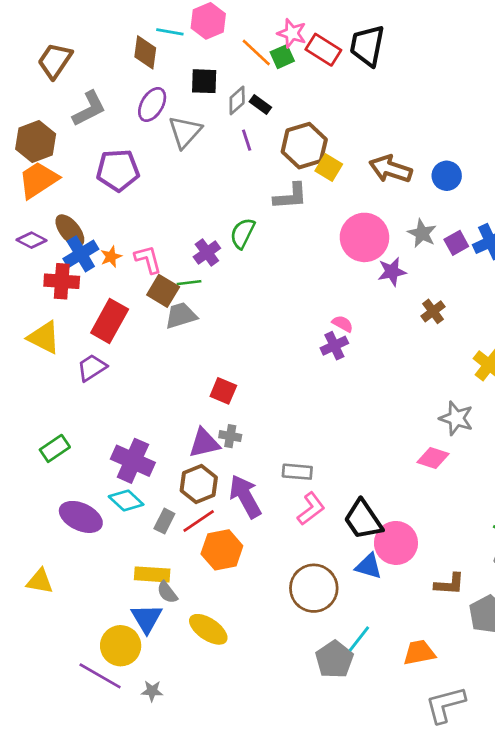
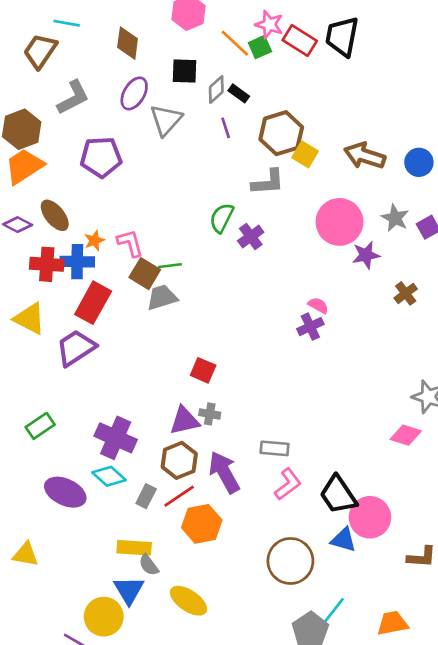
cyan line: (170, 32) -> (67, 23), moved
purple cross: (207, 252) -> (251, 236), moved
blue cross: (81, 254) -> (77, 262), moved, turned 32
purple trapezoid: (92, 368) -> (76, 348), size x1.4

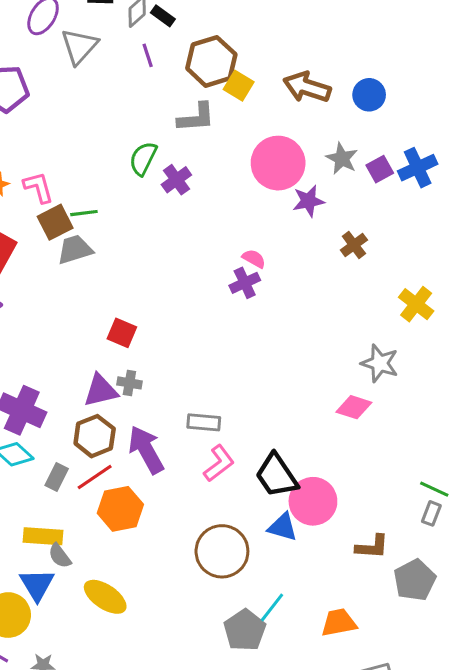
brown square: (145, 274) -> (55, 222), turned 32

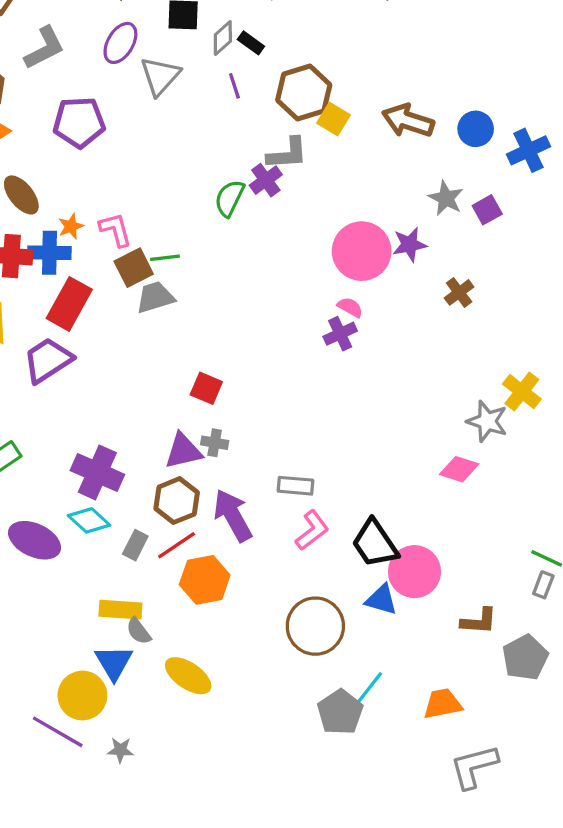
pink circle: (278, 163) -> (362, 251), moved
blue cross: (418, 168) -> (528, 150), moved
purple cross: (176, 180) -> (266, 180), moved
yellow cross: (416, 304) -> (522, 392), moved

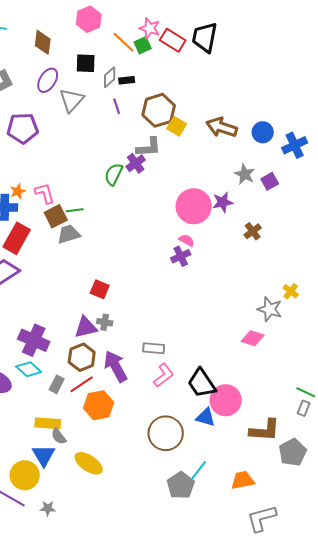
black rectangle: (251, 43) -> (127, 80), turned -42
yellow cross: (522, 392) -> (291, 291), size x0.7
brown L-shape: (479, 621) -> (265, 430), size x1.4

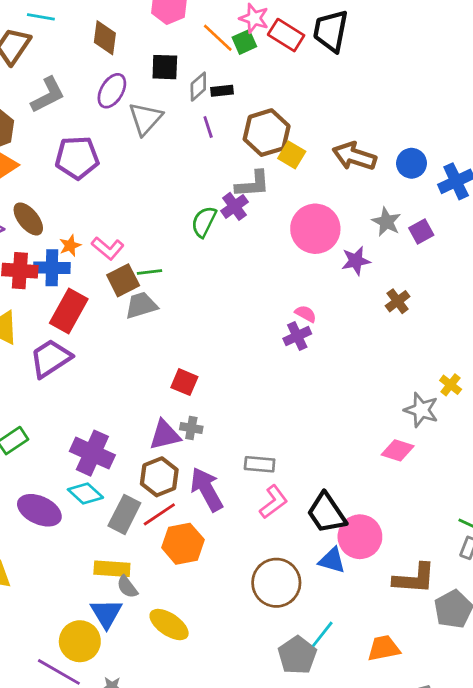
pink L-shape: (45, 193) -> (108, 248), turned 145
pink circle: (194, 206) -> (315, 229), moved
gray rectangle: (57, 384) -> (124, 514), size x1.5

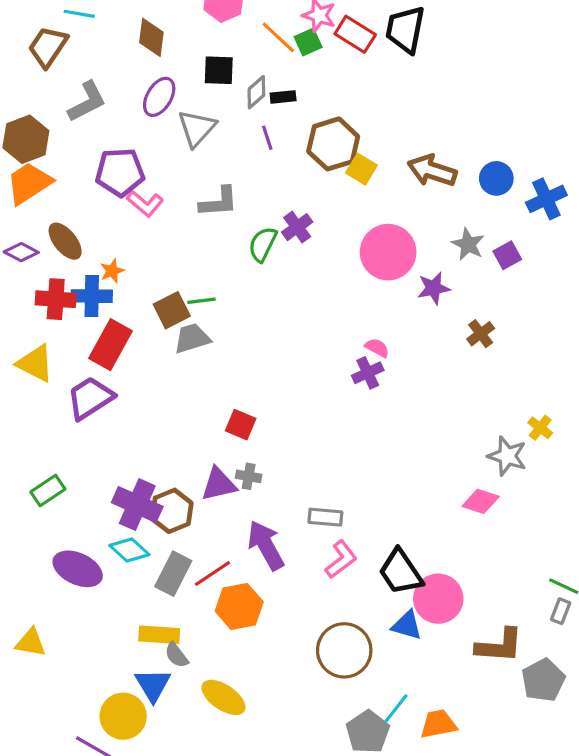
gray L-shape: (253, 184) -> (219, 202), moved
pink L-shape: (108, 248) -> (145, 204), moved
brown hexagon: (159, 477) -> (172, 511), moved
orange trapezoid: (384, 648) -> (438, 724), moved

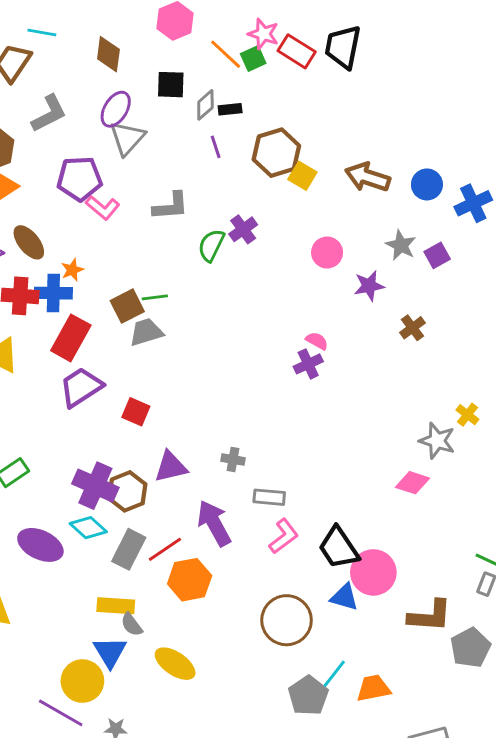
gray triangle: (197, 128) -> (127, 138), moved
pink circle: (388, 252) -> (327, 253), size x0.6
purple trapezoid: (90, 398) -> (81, 387), moved
red square: (241, 425) -> (136, 412), moved
gray cross: (249, 476) -> (233, 460), moved

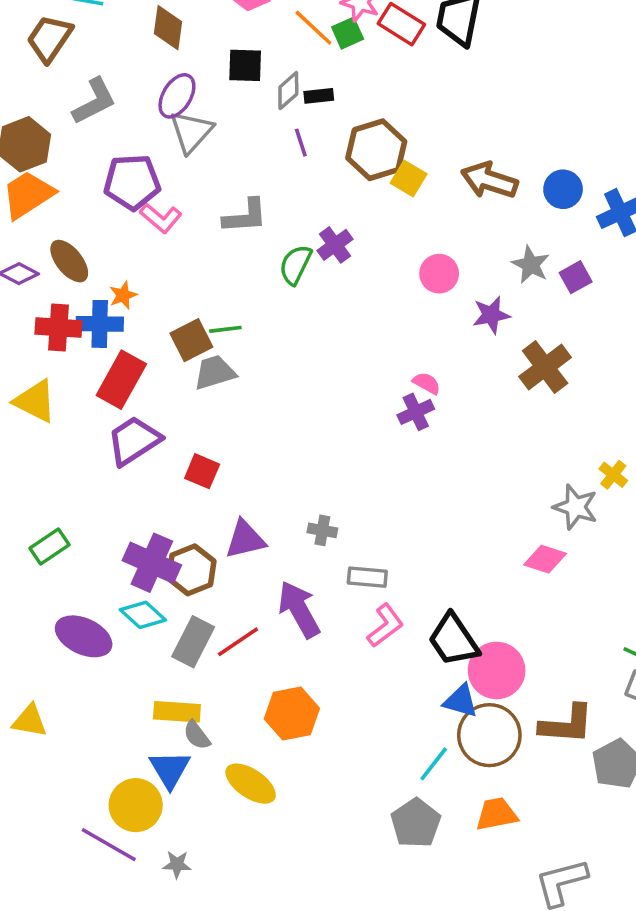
brown cross: (412, 328) -> (545, 367), size x1.6
orange hexagon: (190, 580) -> (292, 714), moved
brown circle: (287, 620) -> (489, 735), moved
cyan line: (334, 674) -> (434, 764), moved

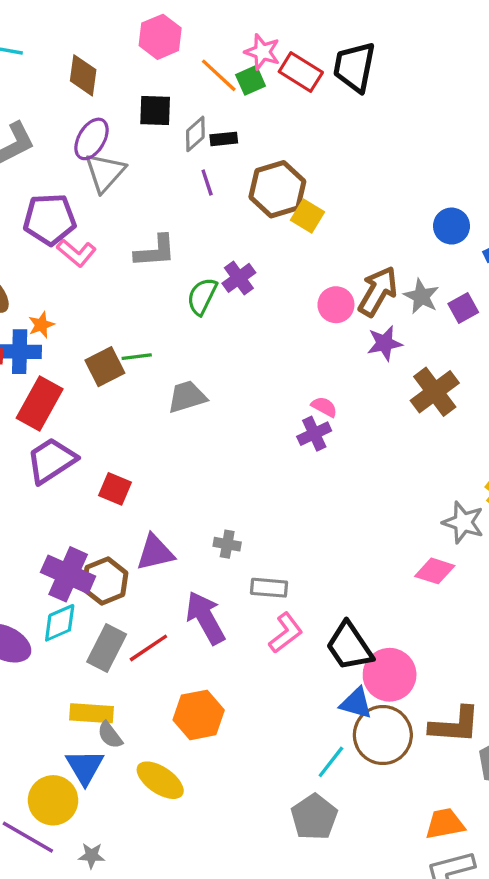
brown arrow: (489, 180) -> (378, 291), moved, turned 102
gray trapezoid: (215, 372) -> (187, 397), moved
cyan diamond: (143, 615) -> (60, 623), turned -66
orange trapezoid: (497, 814) -> (445, 824), moved

